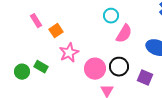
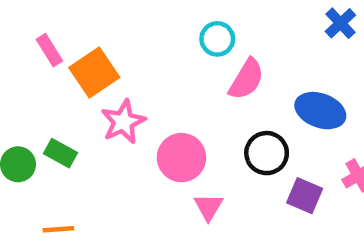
orange square: (56, 31) -> (94, 72), size x1.5
black circle: (119, 67) -> (267, 153), moved
purple square: (145, 78) -> (305, 196), moved

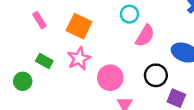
orange square: (94, 72) -> (79, 26), moved, turned -30
green rectangle: (61, 153) -> (44, 61), moved

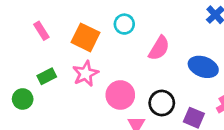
cyan circle: (129, 14) -> (124, 24), moved
green rectangle: (44, 61) -> (47, 76), turned -56
black circle: (156, 75) -> (162, 103), moved

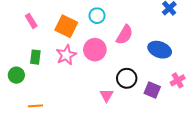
green rectangle: (47, 76) -> (35, 57), turned -56
pink circle: (120, 95) -> (95, 50), moved

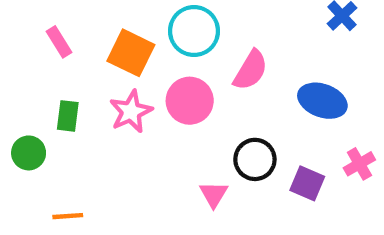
cyan circle: (97, 16) -> (194, 31), size x1.5

